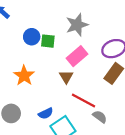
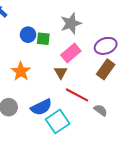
blue semicircle: (46, 113) -> (41, 107), size x1.5
gray semicircle: (100, 117) -> (101, 110), moved

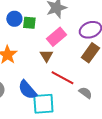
blue semicircle: (41, 107) -> (27, 90), turned 75
cyan square: (58, 121) -> (43, 104), turned 30

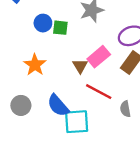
pink rectangle: (56, 37) -> (99, 57), moved
gray semicircle: (85, 93) -> (125, 109), turned -136

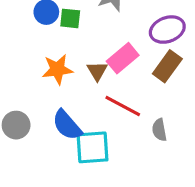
orange star: (35, 65) -> (57, 69), moved, turned 30

